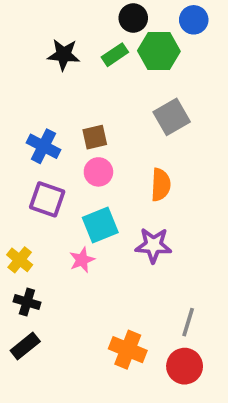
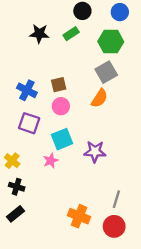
green hexagon: (159, 51) -> (111, 42), moved
orange semicircle: (161, 185) -> (99, 98), moved, turned 30

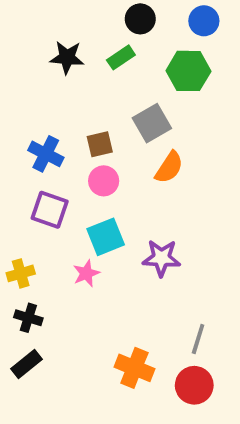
gray square: (106, 72) -> (152, 123), moved
yellow cross: (12, 161) -> (21, 273), turned 35

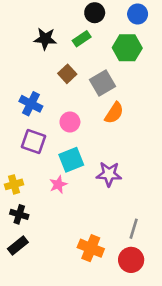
brown square: (100, 144) -> (67, 74), moved, turned -30

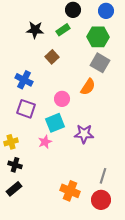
gray square: (102, 83) -> (100, 63), moved, turned -30
pink circle: (70, 122) -> (62, 99), moved

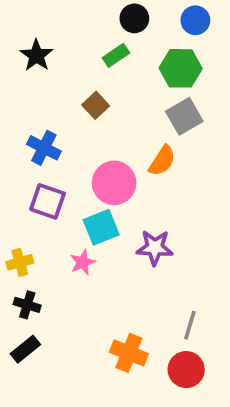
black star: (35, 30) -> (36, 55), moved, turned 30
gray square: (100, 63) -> (184, 116), turned 30
pink circle: (62, 99) -> (114, 183), size x1.5

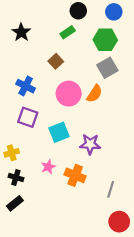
pink circle: (114, 183) -> (69, 94), moved
pink star: (83, 262) -> (48, 167), moved
orange cross: (129, 353) -> (75, 175), moved
red circle: (186, 370) -> (119, 222), moved

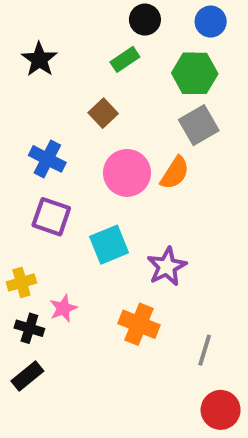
purple star: (90, 144) -> (167, 266), turned -30
pink star: (48, 167) -> (63, 308), moved

